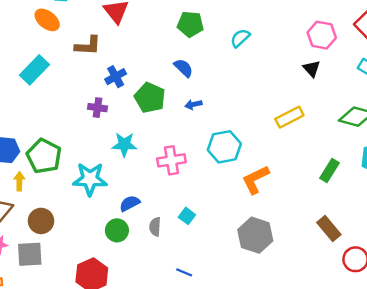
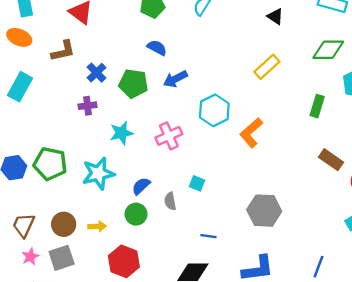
blue arrow: (193, 105) -> (175, 79), size x1.5
yellow arrow: (19, 181) -> (97, 226), moved, turned 102
gray hexagon: (255, 235) -> (264, 211), moved

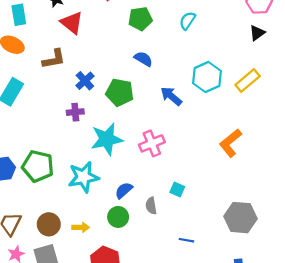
black triangle: (275, 16) -> (257, 33), turned 49
blue arrow: (175, 79) -> (171, 96), moved, turned 65
cyan hexagon: (214, 110) -> (207, 77), moved
cyan star: (121, 133) -> (107, 139), size x1.4

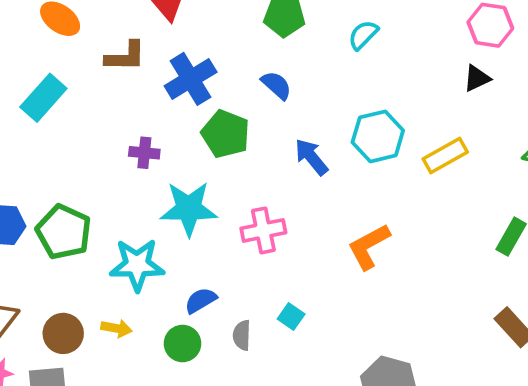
blue cross: (85, 81) -> (191, 79), moved, size x1.5
orange L-shape: (230, 143) -> (369, 246), moved
yellow arrow: (81, 227) -> (116, 328), moved

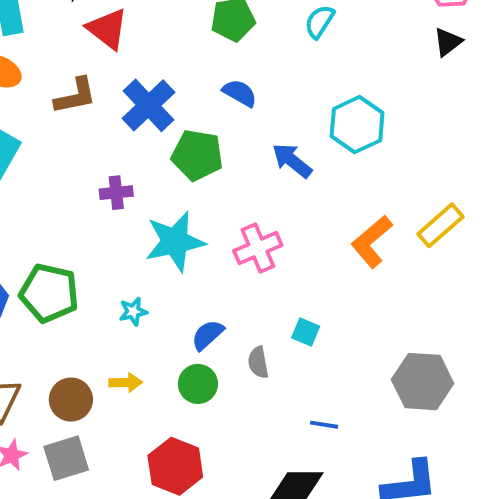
yellow rectangle: (445, 156) -> (440, 225), moved
cyan star: (137, 265) -> (133, 312), size x0.5

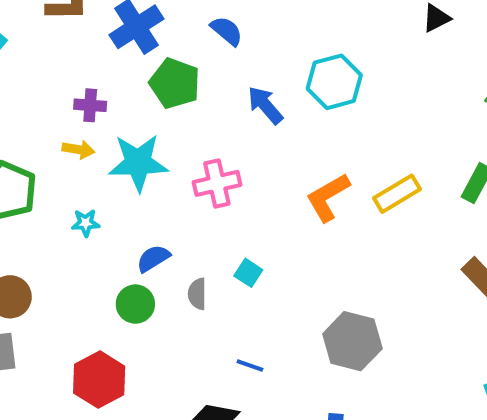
yellow arrow: (126, 382) -> (78, 149), moved

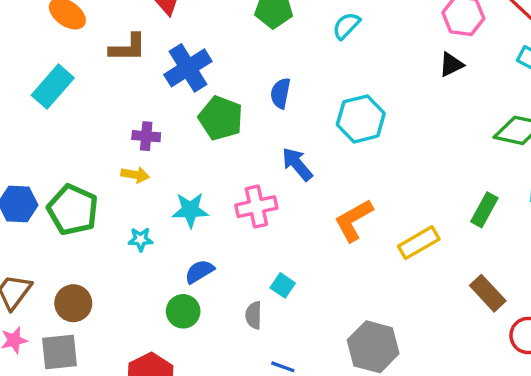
blue semicircle: (227, 31) -> (280, 93), moved, turned -120
blue arrow: (265, 105) -> (297, 164), moved
cyan star: (138, 163) -> (190, 210), moved, size x0.7
yellow rectangle: (397, 194) -> (419, 243), moved
gray semicircle: (197, 294) -> (254, 315), moved

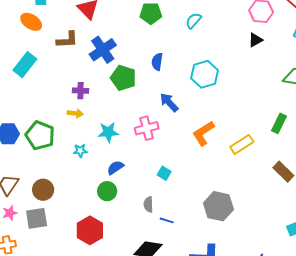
gray semicircle: (254, 315) -> (148, 204), moved

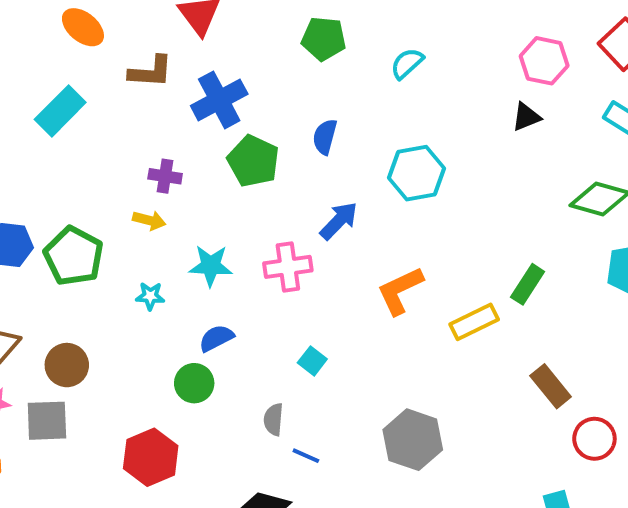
blue arrow: (169, 102) -> (339, 221), turned 80
green rectangle: (279, 123) -> (528, 284), moved

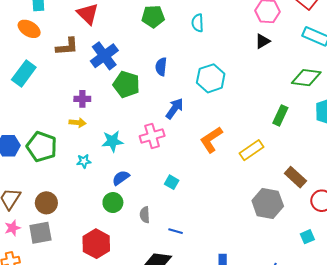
cyan semicircle: (407, 63) -> (198, 23), turned -42
green rectangle: (528, 284) -> (280, 115), moved
gray semicircle: (274, 419) -> (145, 215), moved
gray hexagon: (413, 440) -> (268, 203), moved

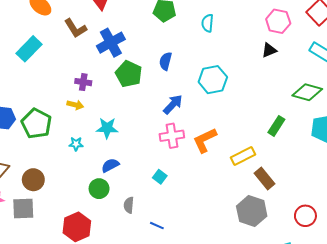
brown L-shape: (67, 46) -> (75, 28), turned 55
pink cross: (152, 136) -> (172, 136), moved
brown rectangle: (295, 177) -> (264, 179), moved

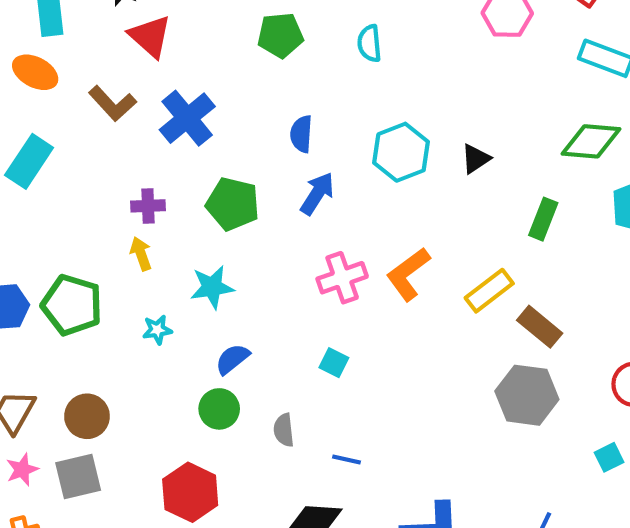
black triangle: (269, 50) -> (476, 159), moved
green pentagon: (129, 74) -> (233, 204), moved
blue arrow: (173, 104) -> (317, 194), moved
yellow arrow: (75, 105) -> (141, 254), turned -112

